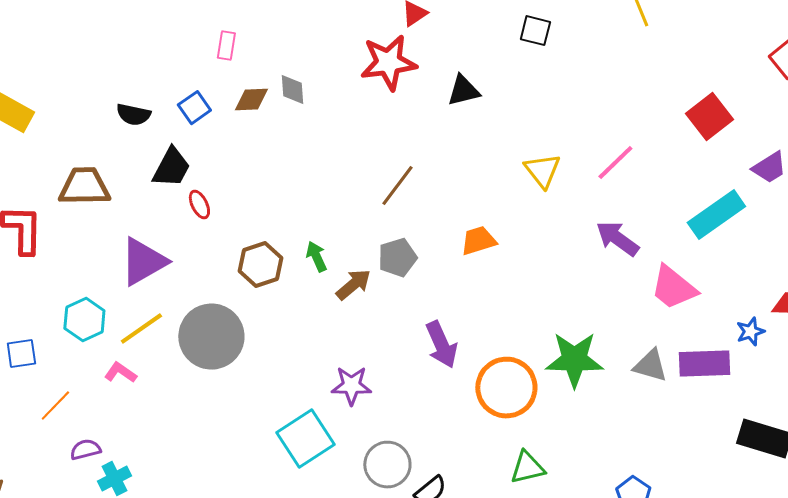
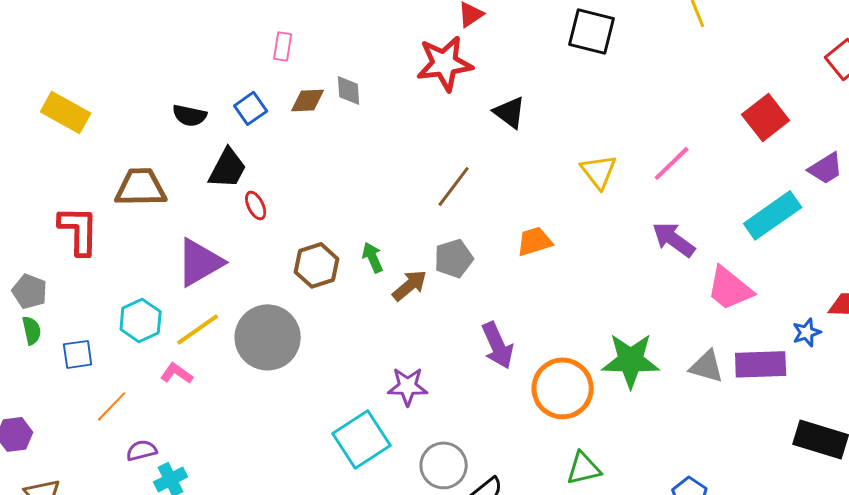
black square: (535, 31) -> (592, 31), size x1.5
black triangle: (463, 91) -> (510, 112), moved, turned 51

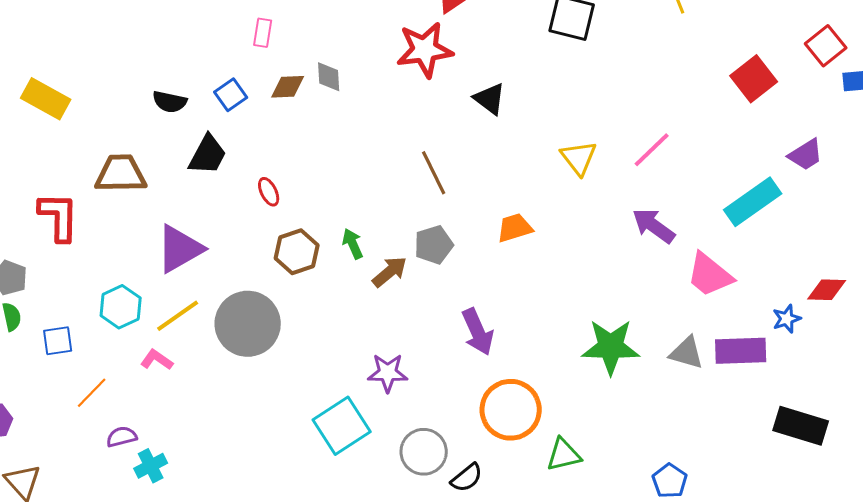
red square: (766, 117) -> (754, 79), moved
brown line: (454, 186) -> (434, 173), turned -63
red ellipse: (256, 205) -> (269, 192), moved
orange circle: (563, 388) -> (511, 410), moved

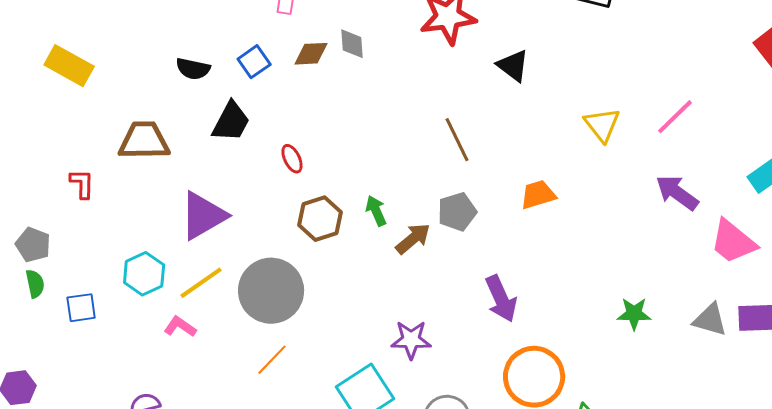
red L-shape: (59, 217) -> (82, 184), size x0.6
green star: (611, 347) -> (634, 314), size x0.6
orange line: (92, 393) -> (272, 360), moved

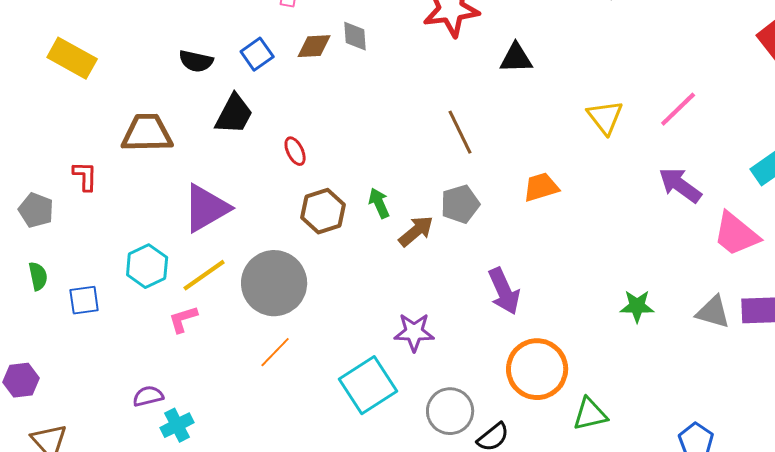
black triangle: (513, 66) -> (516, 58), turned -39
gray pentagon: (33, 245) -> (36, 210), moved
pink L-shape: (180, 327) -> (183, 319), turned -52

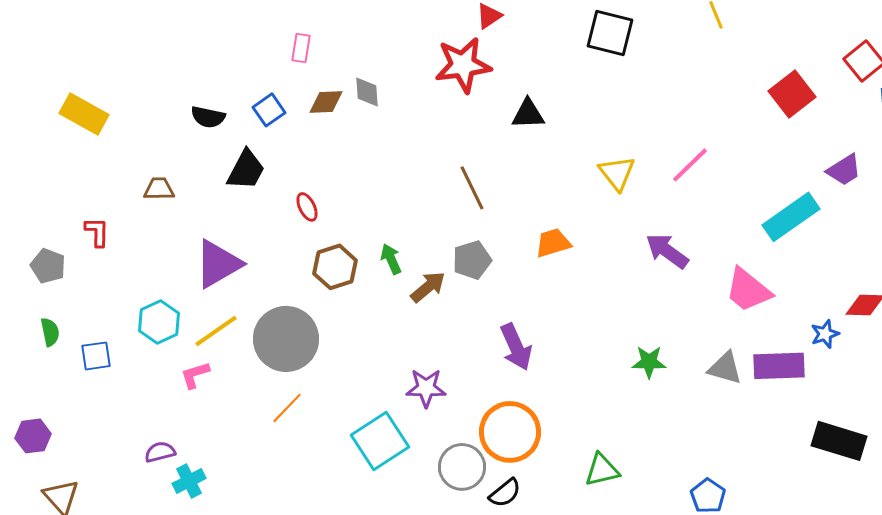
brown trapezoid: (147, 133) -> (159, 189), size x0.6
purple arrow: (680, 185) -> (667, 251), moved
orange circle: (537, 369) -> (510, 432), moved

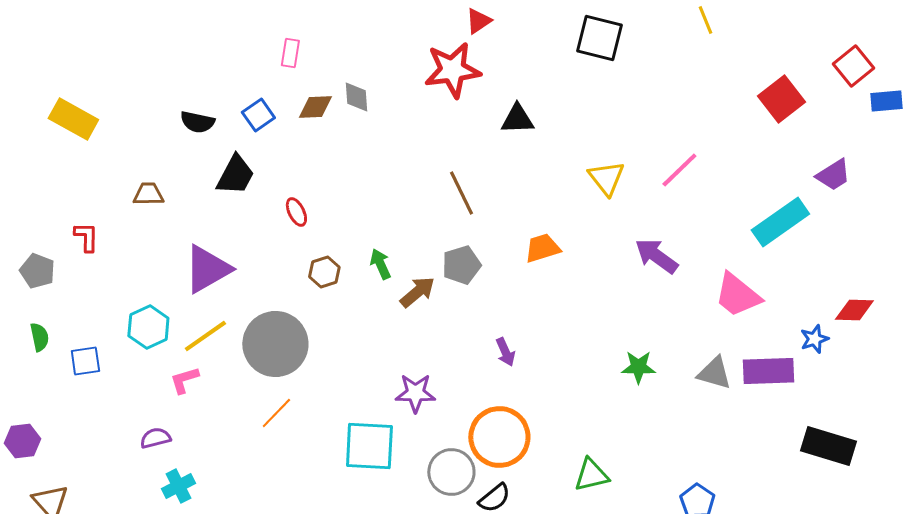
brown hexagon: (335, 267) -> (324, 272), size x0.7
purple arrow: (516, 347) -> (505, 352), size x0.6
cyan square: (380, 441) -> (369, 446), turned 36
purple semicircle: (160, 452) -> (155, 438), moved

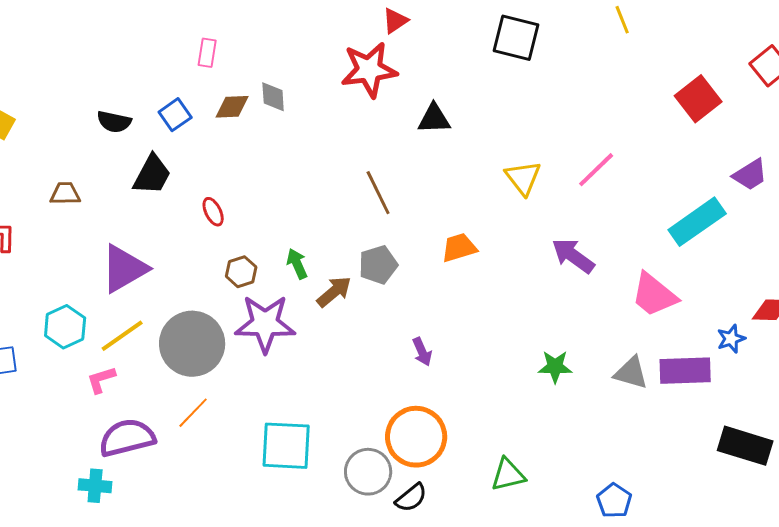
purple star: (415, 393) -> (265, 324), moved, size x1.5
purple semicircle: (155, 438) -> (127, 438), moved, size x1.8
cyan cross: (178, 486) -> (95, 486), turned 32

